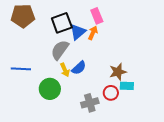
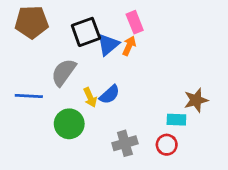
gray semicircle: (60, 50) -> (64, 72), moved
brown star: (118, 72) -> (196, 100), moved
red circle: (111, 93) -> (167, 145), moved

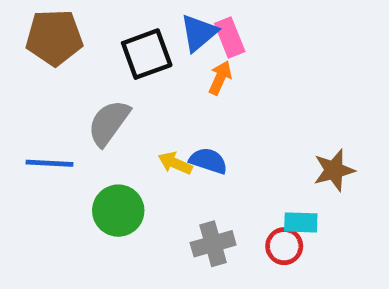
blue triangle: (108, 44) -> (199, 33), moved
blue semicircle: (110, 95) -> (208, 161), moved, turned -120
yellow arrow: (90, 97) -> (175, 163), moved, turned 138
cyan rectangle: (176, 120) -> (301, 222), moved

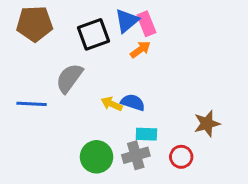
orange arrow: (220, 78) -> (140, 49), turned 30
brown star: (334, 170) -> (207, 124), moved
green circle: (118, 211) -> (97, 157), moved
cyan rectangle: (301, 222) -> (146, 134), moved

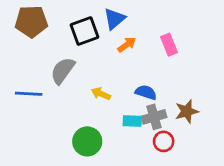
pink rectangle: (146, 24) -> (169, 45), moved
blue semicircle: (133, 102) -> (146, 92), moved
gray cross: (136, 155) -> (154, 117), moved

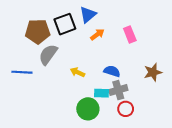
brown pentagon: (31, 21) -> (38, 31), moved
brown star: (187, 111) -> (153, 72), moved
green circle: (87, 141) -> (88, 109), moved

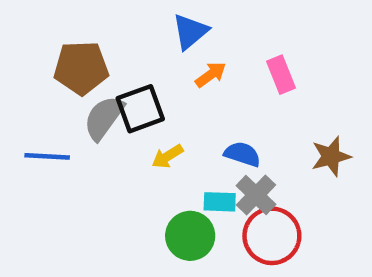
black square: (65, 24) -> (140, 109), moved
yellow arrow: (77, 72) -> (167, 156), turned -56
gray cross: (118, 90) -> (256, 195), turned -30
red circle: (126, 109) -> (272, 236), size x1.6

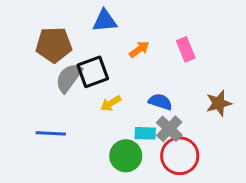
blue triangle: (190, 31) -> (105, 21), moved, turned 35
blue line: (47, 156) -> (51, 133), moved

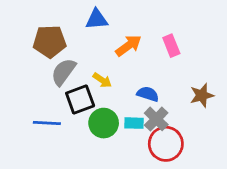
orange arrow: (139, 49) -> (128, 46), size x1.4
black square: (93, 72) -> (80, 100), moved
yellow arrow: (111, 103) -> (102, 80), moved, turned -114
green circle: (126, 156) -> (104, 123), moved

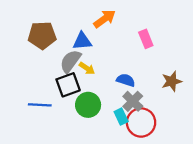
blue triangle: (97, 19) -> (82, 41), moved
orange arrow: (128, 46) -> (105, 19), moved
gray semicircle: (63, 72) -> (70, 61), moved
cyan rectangle: (134, 123) -> (121, 117), moved, turned 63

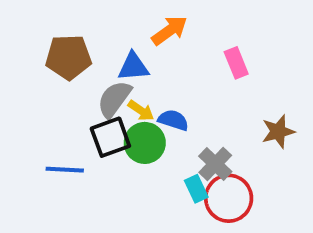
blue semicircle: (126, 80) -> (173, 120), moved
green circle: (88, 105) -> (145, 143), moved

